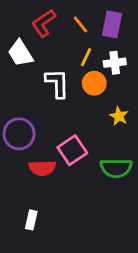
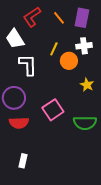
yellow line: (86, 57) -> (54, 49), moved
white L-shape: (57, 83) -> (28, 65), moved
red semicircle: (42, 168) -> (19, 123), moved

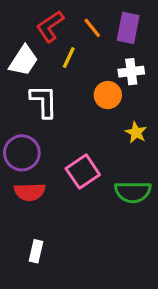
white trapezoid: (15, 39) -> (23, 61), turned -115
yellow line: (54, 49) -> (69, 58), moved

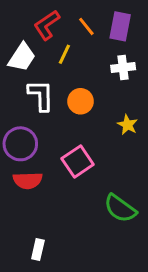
orange circle: (108, 95) -> (81, 101), moved
green semicircle: (133, 192) -> (120, 208), moved, turned 36
white rectangle: (36, 251) -> (38, 250), moved

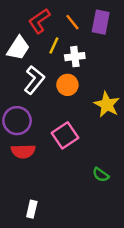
white cross: (123, 68) -> (75, 57), moved
white L-shape: (41, 95) -> (34, 80), turned 40
yellow star: (127, 125) -> (107, 105), size x1.5
green semicircle: (120, 208) -> (101, 175), size x0.6

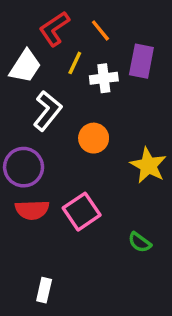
purple rectangle: (101, 22) -> (141, 61), moved
orange circle: (67, 85) -> (94, 138), moved
yellow star: (107, 105) -> (148, 165), moved
pink square: (65, 135) -> (82, 212), moved

